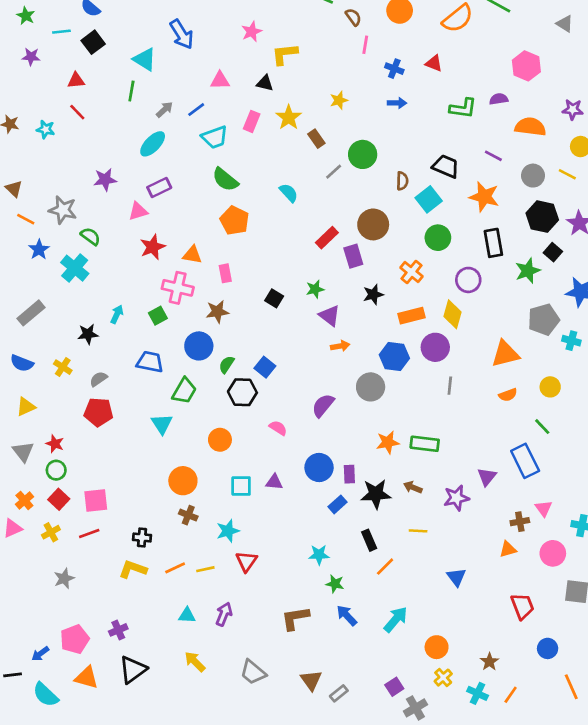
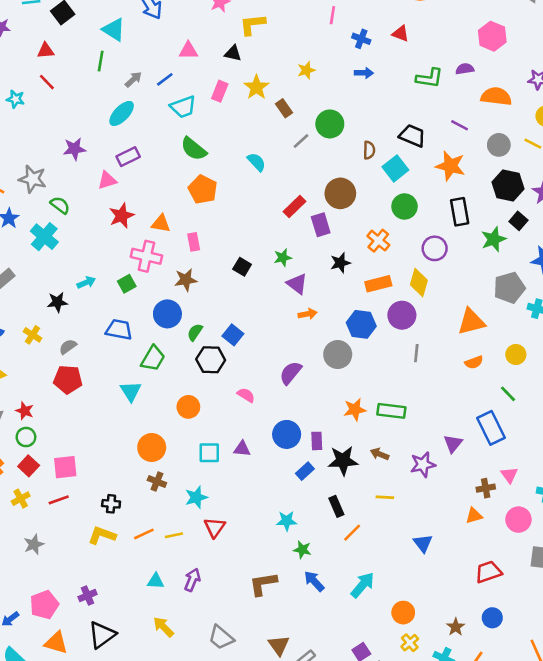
cyan arrow: (117, 314) -> (86, 282), turned 42
red trapezoid: (522, 606) -> (488, 572), turned -88
blue circle: (548, 648) -> (492, 618), moved

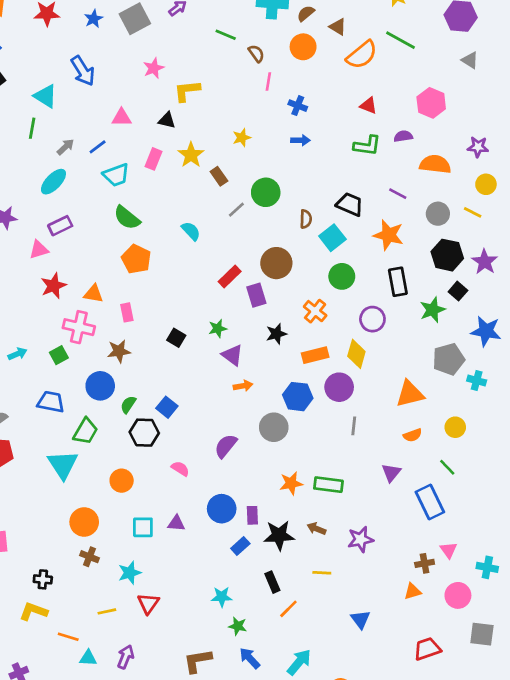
red triangle: (401, 34) -> (368, 106), moved
cyan triangle: (131, 391) -> (63, 465), size x1.4
purple triangle: (453, 444) -> (391, 473), moved
orange line: (144, 534) -> (68, 637), moved, turned 42

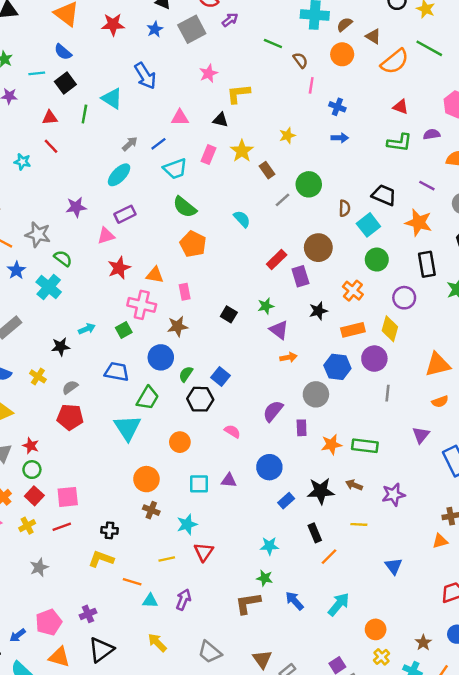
green line: (32, 128) -> (84, 114), moved
purple rectangle: (252, 515) -> (302, 428), moved
green star: (238, 626) -> (265, 578), moved

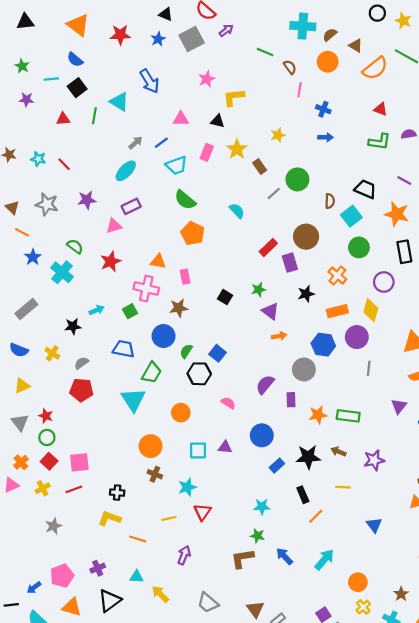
red line: (51, 146) -> (64, 164), moved
gray star: (38, 234) -> (47, 204), moved
red star: (119, 268) -> (111, 261), moved
cyan triangle: (150, 601) -> (137, 577), moved

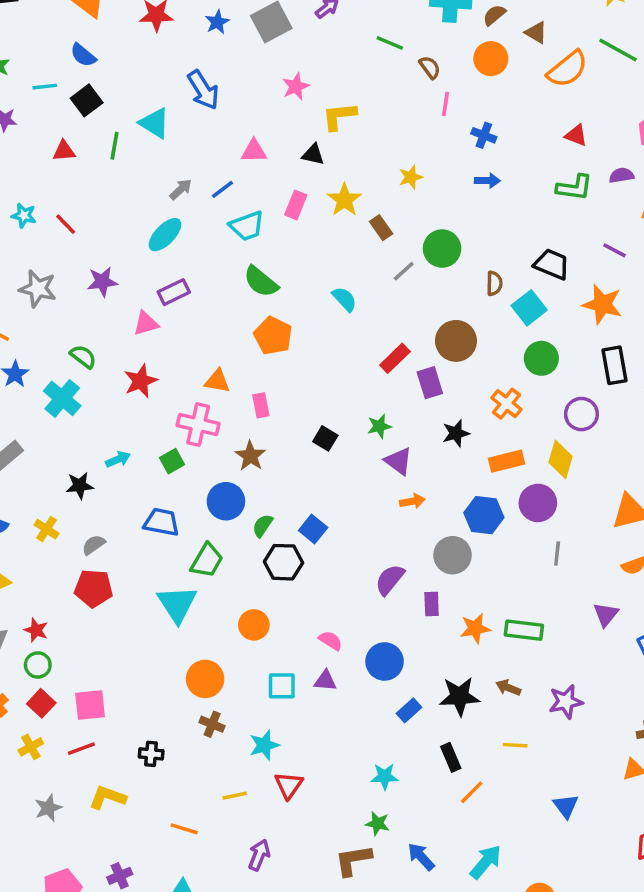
brown star: (179, 308) -> (250, 456), turned -30
pink semicircle: (228, 403) -> (331, 641), moved
yellow L-shape: (110, 518) -> (107, 797), moved

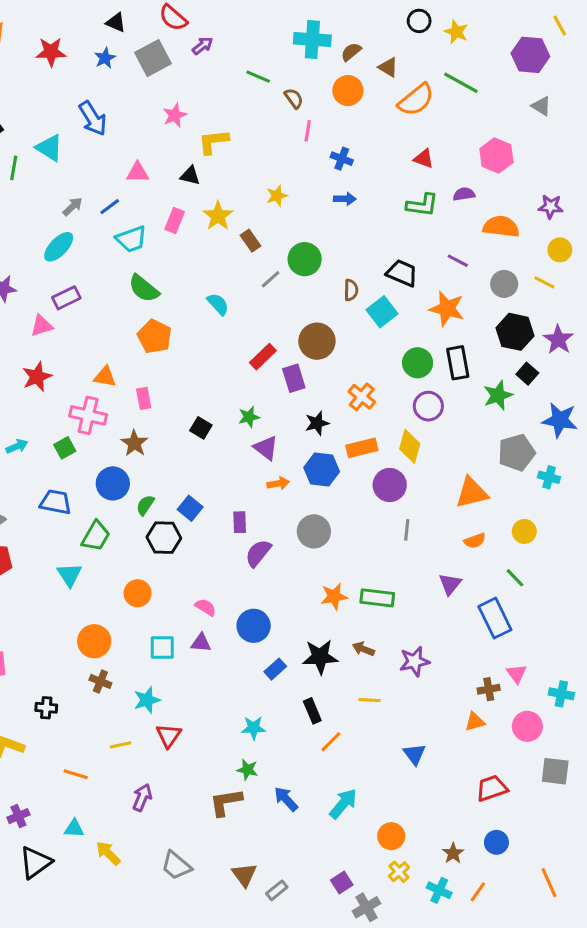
green circle: (541, 358) -> (418, 363), moved
blue hexagon: (484, 515) -> (322, 470), moved
cyan triangle: (177, 604) -> (69, 575), size x0.7
purple rectangle: (432, 604) -> (240, 522), moved

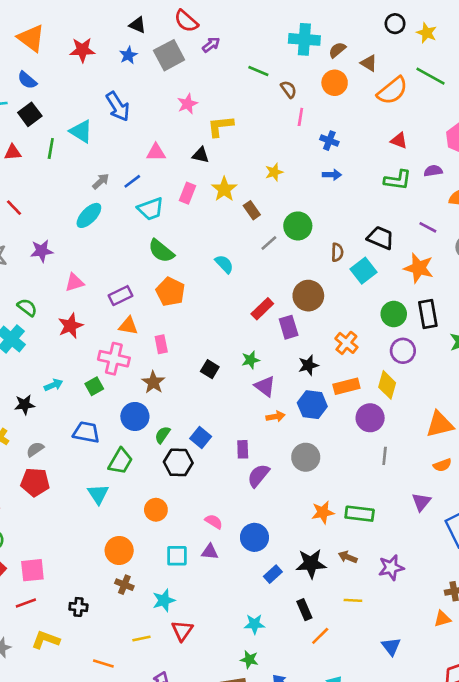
purple rectangle: (66, 298) -> (120, 296), moved

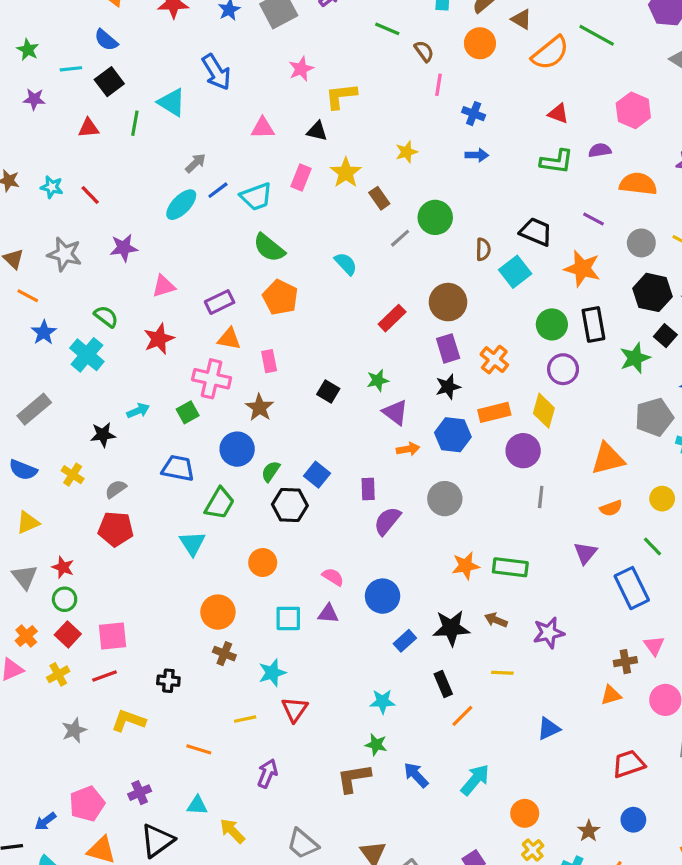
blue line: (132, 181) -> (218, 190), moved
purple rectangle: (289, 327) -> (448, 348), moved
blue triangle: (391, 646) -> (549, 729), turned 42

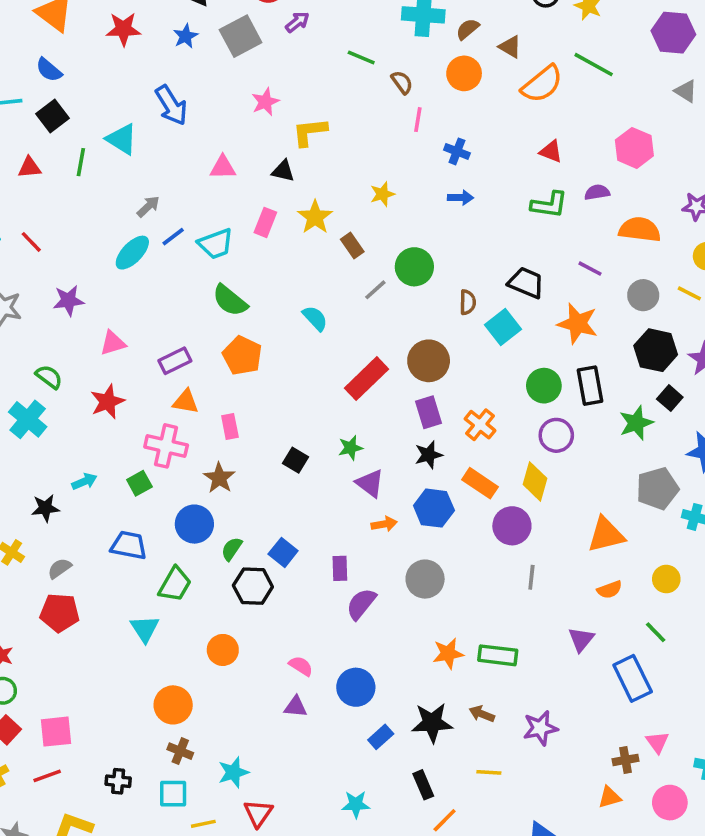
red rectangle: (392, 318) -> (366, 379), size x1.4
orange rectangle: (494, 412) -> (480, 483), turned 48
cyan square: (288, 618) -> (173, 794), moved

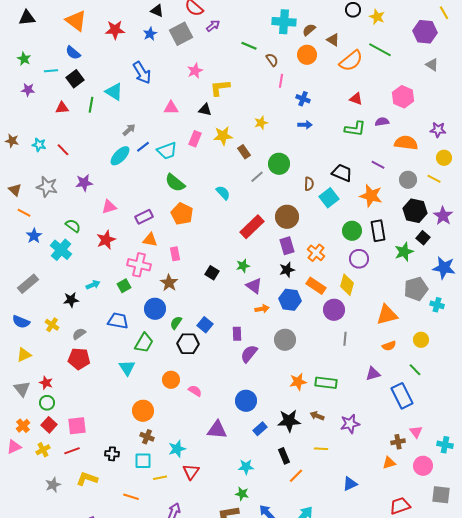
yellow star: (315, 217) -> (223, 136), turned 30
purple triangle: (581, 639) -> (373, 374), turned 35
pink semicircle: (301, 666) -> (195, 391), moved
purple triangle: (296, 707) -> (217, 430), moved, size x1.5

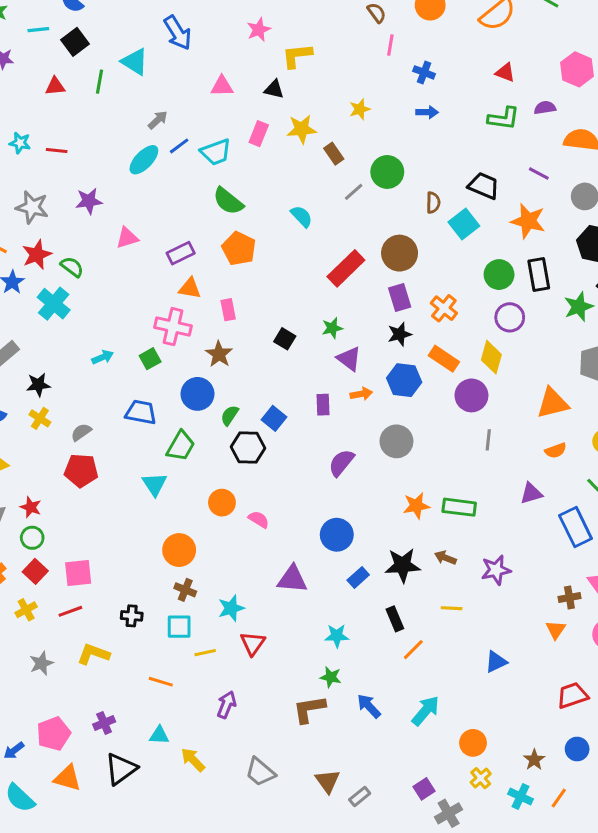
red line: (63, 150) -> (57, 151), turned -40
red star: (106, 240) -> (37, 255), moved
black star: (71, 300) -> (38, 385), moved
purple rectangle: (237, 334) -> (323, 405), moved
orange triangle: (389, 463) -> (556, 630), turned -40

